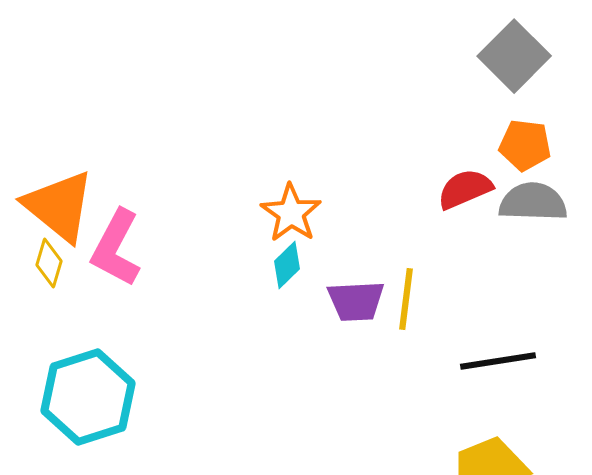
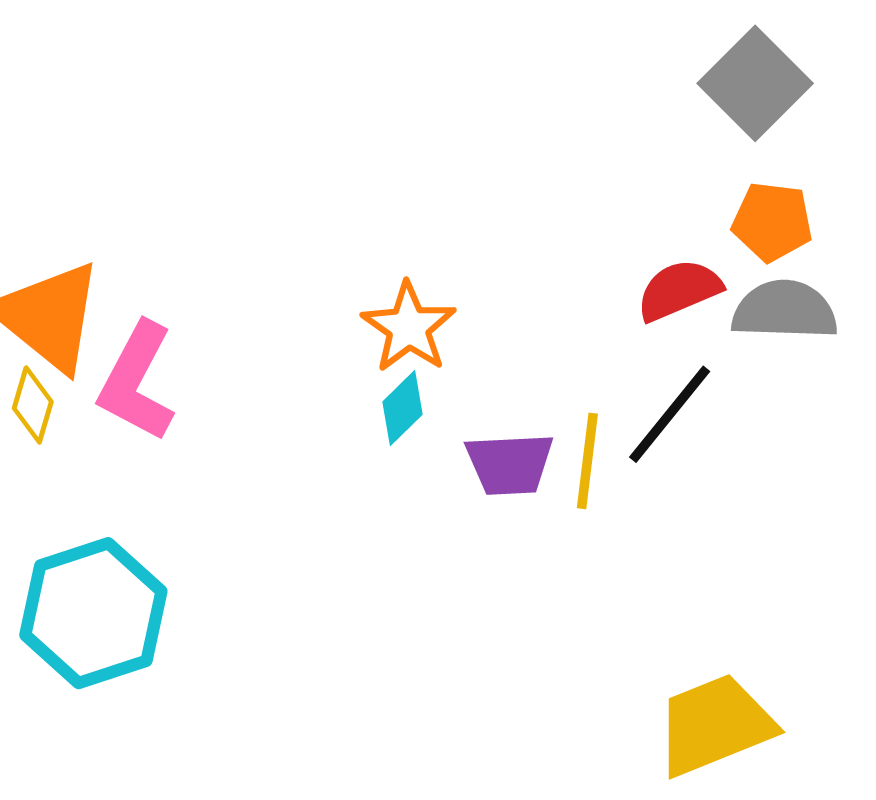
black line: (498, 361) -> (670, 414), moved, turned -42

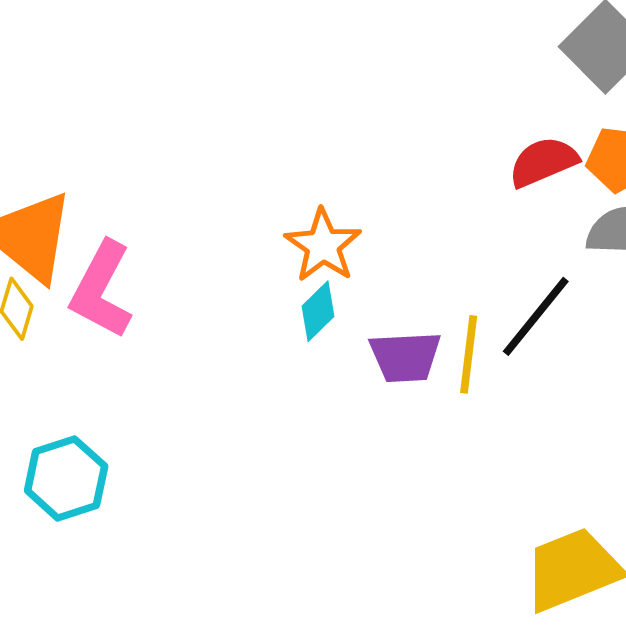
red semicircle: (679, 290) -> (543, 162), moved
cyan hexagon: (93, 613) -> (66, 478), size x0.7

